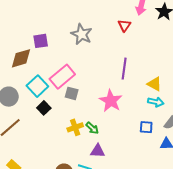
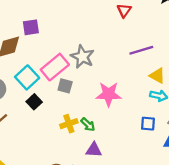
gray star: (82, 34) -> (82, 57), moved
purple line: (124, 69) -> (141, 50), moved, turned 65
pink star: (111, 101) -> (109, 94), turned -30

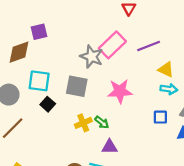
pink rectangle: (55, 67) -> (112, 45), moved
cyan square: (27, 77) -> (39, 81), turned -35
gray square: (65, 86) -> (77, 86), size x1.5

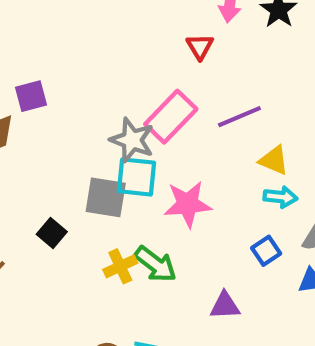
cyan square: (39, 81) -> (137, 177), moved
blue square: (160, 117) -> (266, 251), turned -32
green arrow: (102, 122) -> (155, 264), size x1.5
purple triangle: (109, 147) -> (225, 306), moved

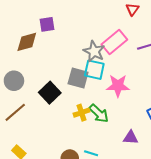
black square: (52, 233) -> (50, 93), size x1.5

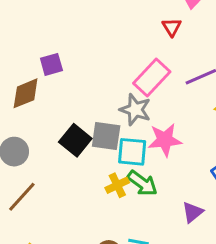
gray star: (94, 51) -> (135, 110), moved
cyan square: (94, 70) -> (132, 152), moved
black square: (50, 93) -> (75, 140), moved
purple triangle: (131, 138) -> (193, 212), turned -35

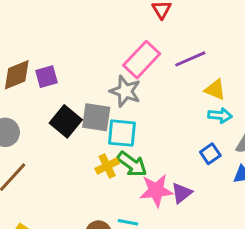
purple square: (51, 64) -> (46, 77), moved
pink star: (165, 140) -> (156, 190), moved

